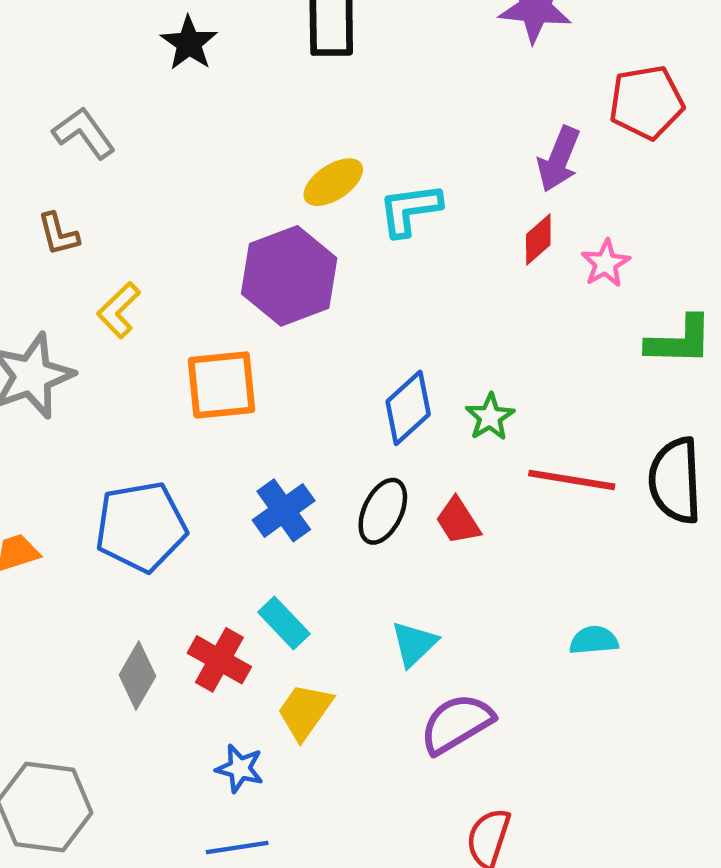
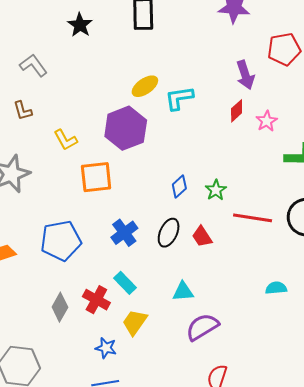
purple arrow: (559, 159) -> (245, 75), turned -40
yellow L-shape: (119, 310) -> (66, 140), moved, turned -75
blue diamond: (408, 408) -> (179, 186), size x0.7
cyan semicircle: (594, 640) -> (276, 288), moved
cyan triangle: (414, 644) -> (183, 292), turned 40

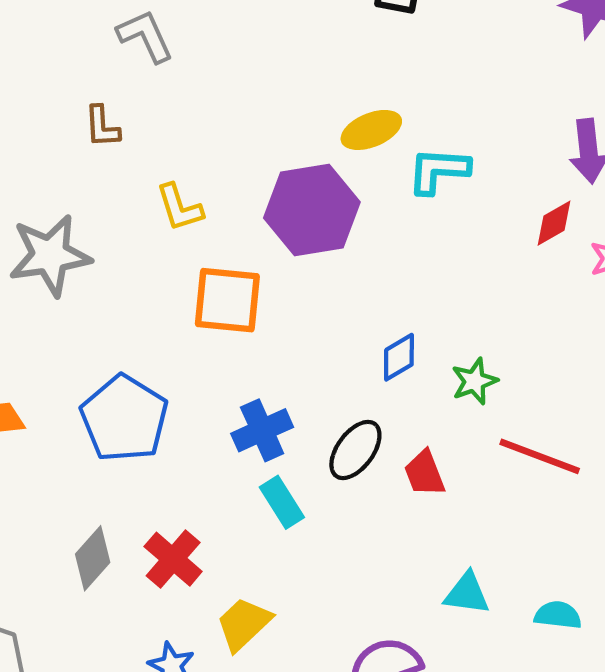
blue pentagon: (61, 241) -> (124, 418), turned 30
cyan rectangle: (125, 283) -> (282, 502), moved
cyan triangle: (183, 292) -> (467, 594), moved

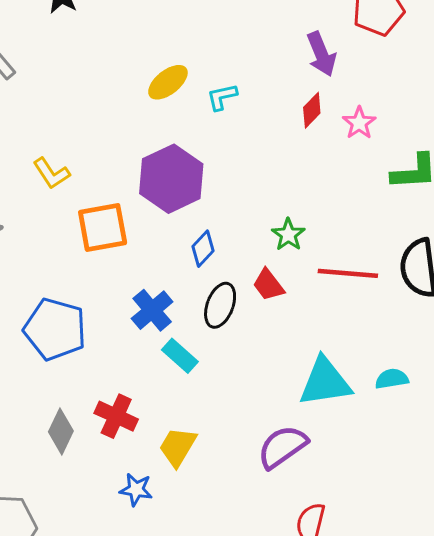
cyan L-shape: (438, 170) -> (222, 97), size x0.7
purple hexagon: (312, 210) -> (171, 179), moved
blue diamond: (399, 357) -> (203, 249), moved
red trapezoid: (424, 473) -> (268, 285), moved
cyan triangle: (467, 594) -> (325, 382), size x1.6

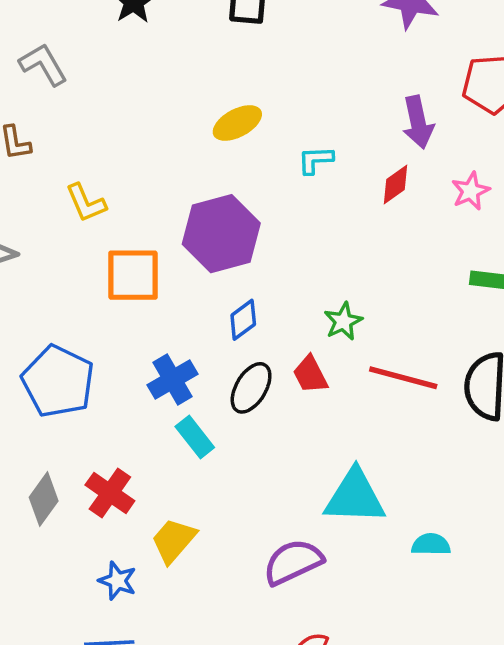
cyan L-shape: (222, 97) -> (315, 160), moved
pink star: (359, 123) -> (471, 191), moved
cyan semicircle: (392, 379) -> (431, 544), moved

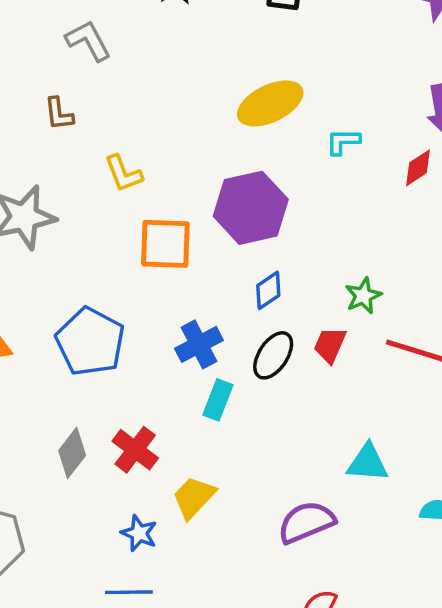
yellow ellipse: (237, 123) -> (270, 103), size x1.4
red trapezoid: (310, 375) -> (330, 345), turned 48
cyan rectangle: (195, 437) -> (218, 400), turned 57
cyan triangle: (355, 497) -> (368, 463), size x0.7

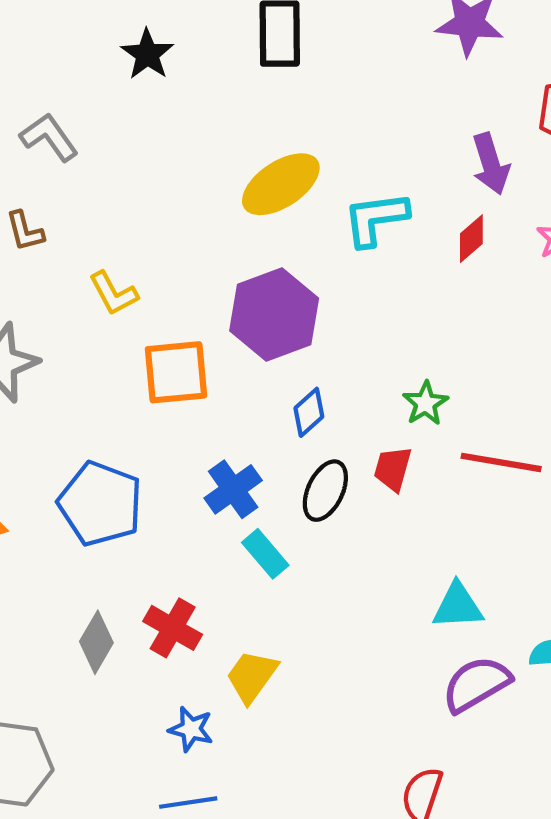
cyan L-shape: (343, 142) -> (376, 219), size x1.6
cyan rectangle: (218, 400) -> (265, 554), turned -54
purple semicircle: (306, 522) -> (476, 684), moved

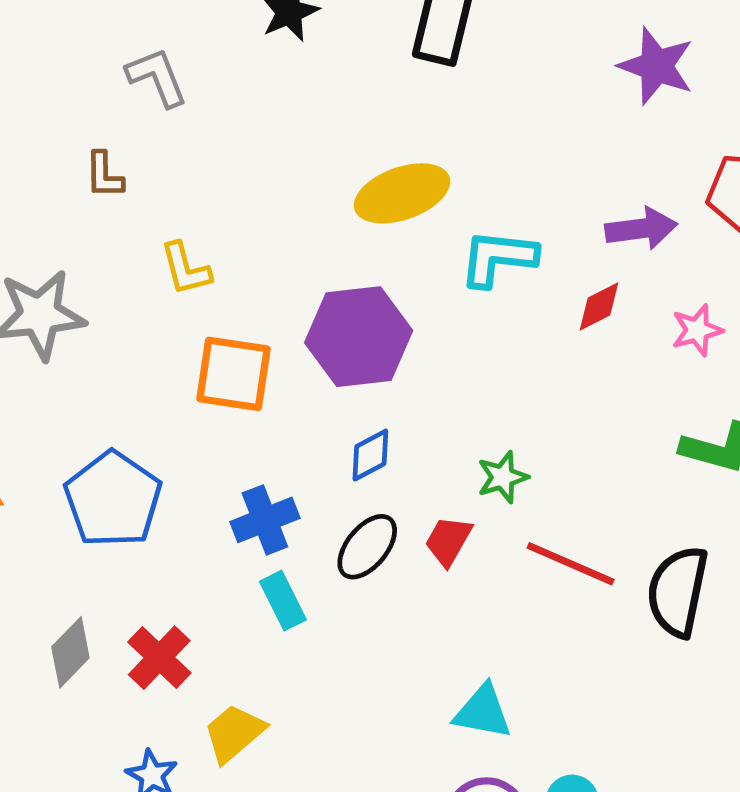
purple arrow: (491, 164) -> (641, 229), turned -94

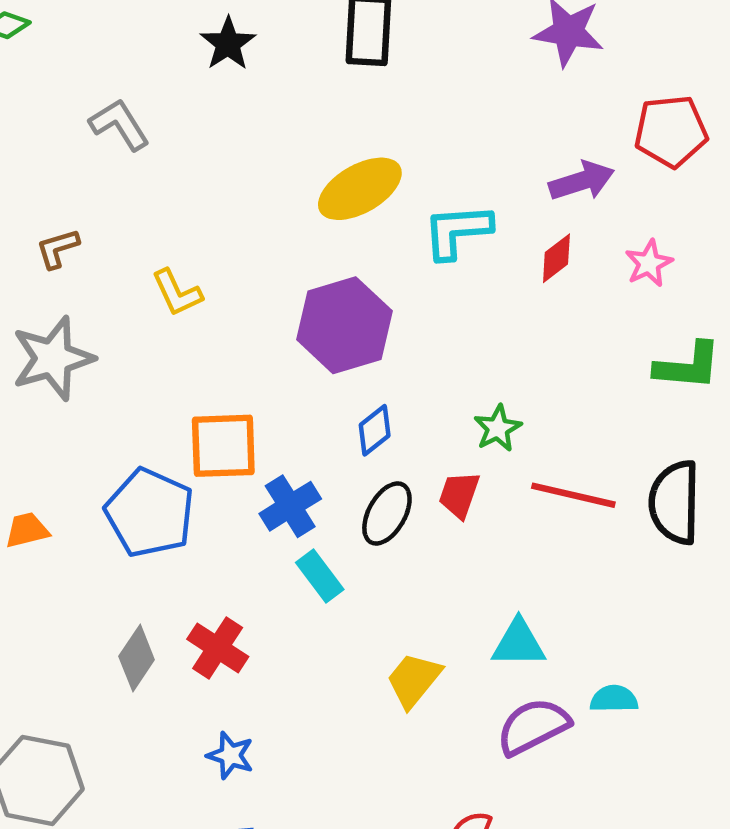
brown L-shape: (104, 175) -> (58, 248), moved, turned 84
orange square: (234, 374) -> (223, 446), moved
yellow trapezoid: (234, 733) -> (414, 680), moved

